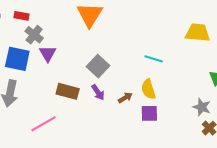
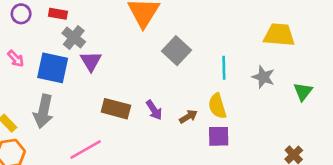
cyan line: (154, 59) -> (224, 68), turned 72
gray square: (98, 66) -> (176, 51), moved
gray star: (202, 107) -> (263, 77), moved

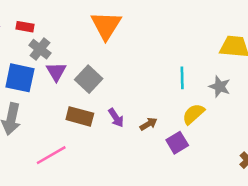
gray square: (176, 51) -> (89, 79), moved
yellow semicircle: (217, 106) -> (193, 114), moved, turned 65
purple square: (219, 136) -> (177, 143), turned -30

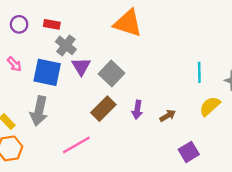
orange triangle: (106, 25) -> (128, 23), turned -44
brown rectangle: (80, 116) -> (103, 109), turned -60
purple arrow: (116, 118) -> (137, 110), turned 42
purple square: (177, 143) -> (189, 152), moved

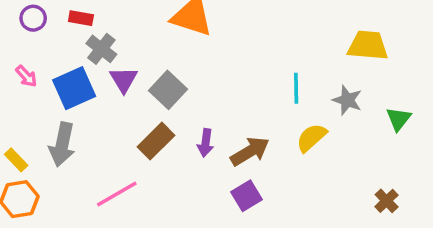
blue square: (47, 72) -> (74, 88), turned -36
brown arrow: (168, 116) -> (250, 151), size x1.6
purple square: (189, 152) -> (247, 196), moved

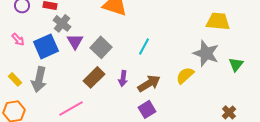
cyan line: (296, 88) -> (144, 46), moved, turned 30
gray star: (347, 100) -> (206, 53), size x1.5
yellow rectangle: (16, 160) -> (15, 79), moved

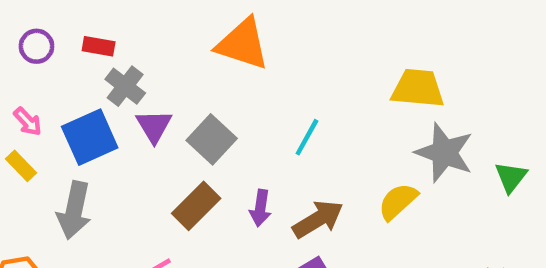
yellow trapezoid: (218, 21) -> (418, 88), moved
yellow rectangle: (15, 79) -> (21, 166), moved

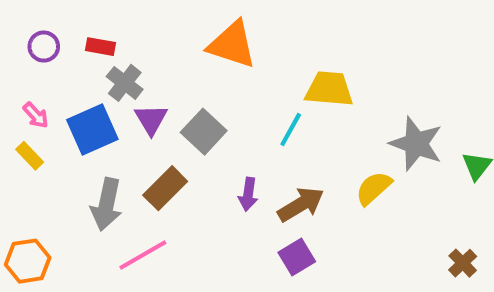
yellow trapezoid: (418, 88) -> (329, 89), moved
brown rectangle: (196, 206) -> (165, 188), moved
gray arrow: (74, 210) -> (107, 204), moved

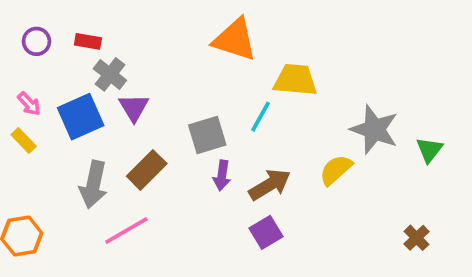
orange triangle: (232, 45) -> (235, 40), moved
gray square: (204, 132) -> (207, 135), moved, turned 30

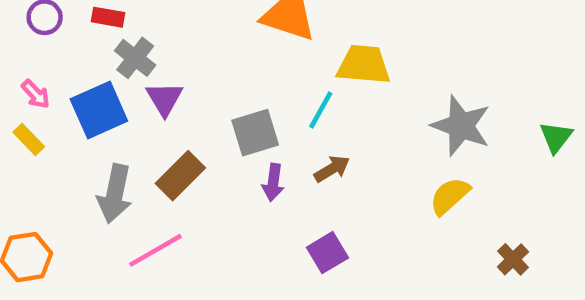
green triangle: (429, 150) -> (556, 137), moved
yellow semicircle: (336, 170) -> (450, 196), moved
brown arrow: (270, 185) -> (332, 169), moved, size x0.7

